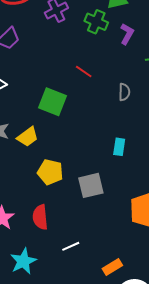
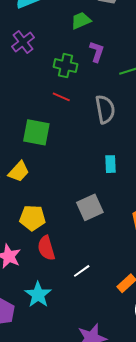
green cross: (96, 22) -> (65, 66), moved
gray semicircle: (124, 92) -> (105, 109), size x1.6
yellow pentagon: (50, 172) -> (32, 218), moved

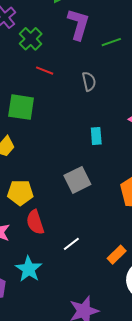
purple L-shape: (97, 52) -> (78, 24), size x1.5
green cross: (65, 66) -> (31, 39), moved, turned 35
gray semicircle: (105, 109) -> (89, 81), size x0.7

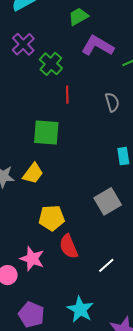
purple L-shape: (78, 24) -> (98, 46), turned -72
red line: (45, 71) -> (67, 95), turned 72
cyan star: (29, 269) -> (80, 309), moved

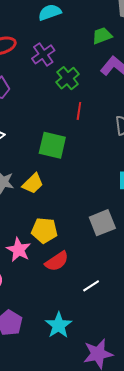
red semicircle: (69, 246) -> (57, 261), turned -110
pink star: (32, 259) -> (19, 250), moved

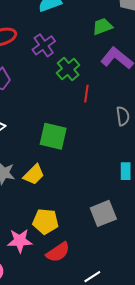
red line: (79, 111) -> (86, 94), moved
pink star: (19, 250) -> (20, 241), turned -30

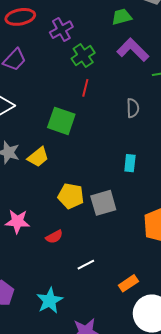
red line: (86, 94) -> (85, 88), moved
yellow pentagon: (45, 221) -> (71, 196), moved
red semicircle: (58, 252) -> (54, 237), size x0.7

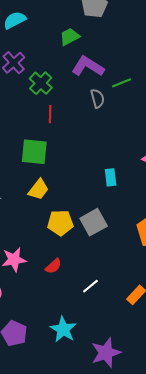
gray semicircle: (133, 108) -> (97, 98), moved
yellow trapezoid: (38, 157) -> (39, 189), moved

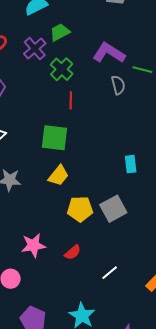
green trapezoid: (70, 37) -> (60, 32), moved
green line: (121, 83) -> (142, 70), turned 36

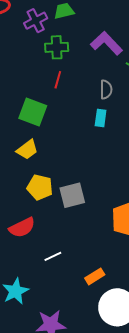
green cross: (62, 69) -> (57, 47), turned 30
gray semicircle: (118, 85) -> (106, 89), moved
cyan rectangle: (131, 164) -> (101, 118), moved
red semicircle: (73, 252) -> (22, 228), size x1.5

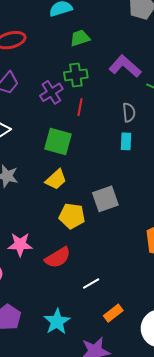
purple cross: (36, 21) -> (51, 92), moved
gray square: (72, 195) -> (105, 199), moved
orange rectangle: (95, 276) -> (113, 313), moved

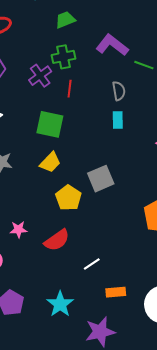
yellow pentagon: (72, 216) -> (68, 198), turned 30
pink star: (20, 244) -> (18, 230), size x0.7
orange rectangle: (113, 313) -> (116, 292), turned 36

